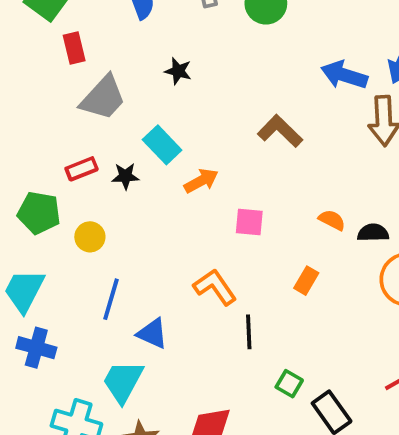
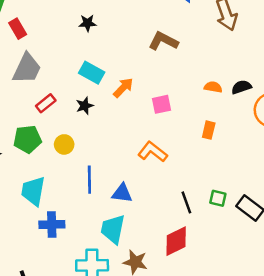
gray trapezoid: (103, 98) -> (27, 69), moved
black star: (125, 176) -> (85, 106), moved
black line: (249, 332) -> (186, 202), moved

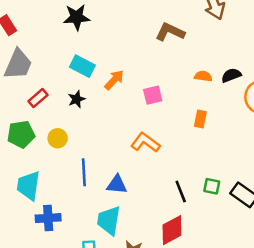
black star: (88, 23) -> (77, 17), size x1.5
brown L-shape: (163, 41) -> (170, 32), moved

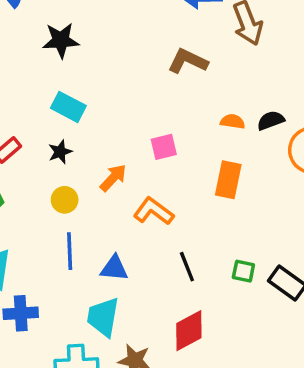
orange arrow: (114, 80) -> (113, 178), moved
orange rectangle: (200, 119) -> (228, 180), size x1.5
yellow circle: (58, 138) -> (65, 200), moved
black line: (181, 192) -> (187, 267), moved

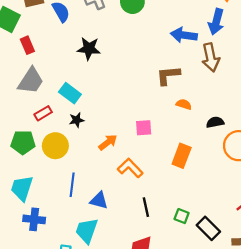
brown L-shape: (188, 61) -> (168, 75), turned -40
cyan rectangle: (68, 107) -> (70, 93), moved
orange semicircle: (233, 122) -> (184, 104), moved
yellow circle: (65, 200) -> (55, 146), moved, size x1.5

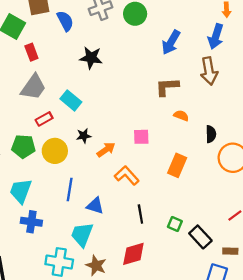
blue arrow: (184, 35) -> (171, 42), moved, turned -70
black star: (77, 120) -> (84, 136), moved
black semicircle: (215, 122) -> (211, 134), turned 98

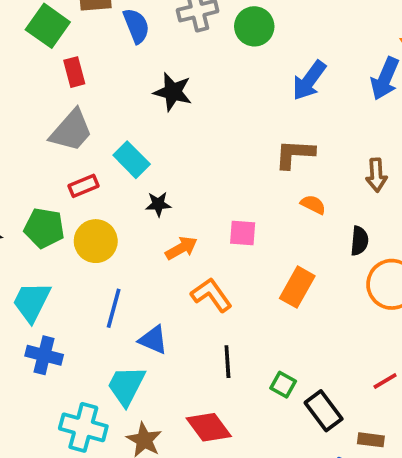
brown arrow: (209, 71) -> (376, 175), moved, size x0.7
black star: (84, 136) -> (158, 204), moved
red diamond: (133, 254) -> (209, 427), turned 64

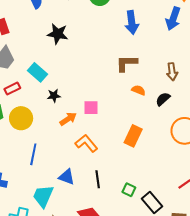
blue arrow: (309, 80) -> (132, 22), turned -40
pink square: (243, 233) -> (91, 108), moved
black semicircle: (359, 241) -> (163, 99), moved, turned -133
blue triangle: (153, 340) -> (67, 177), moved

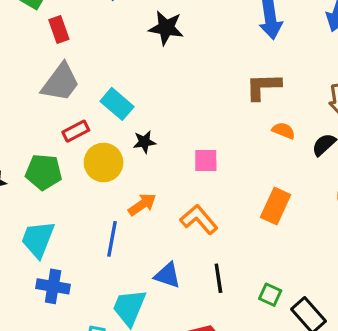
black star: (58, 34) -> (166, 28), moved
yellow circle: (21, 118) -> (104, 163), moved
orange arrow: (68, 119) -> (142, 204), moved

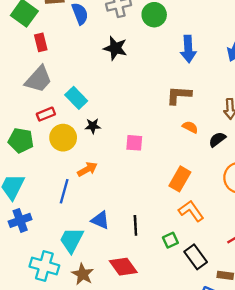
orange L-shape: (199, 219) -> (191, 211), moved
blue cross: (53, 286) -> (20, 220), turned -35
green square: (270, 295) -> (170, 240), turned 35

